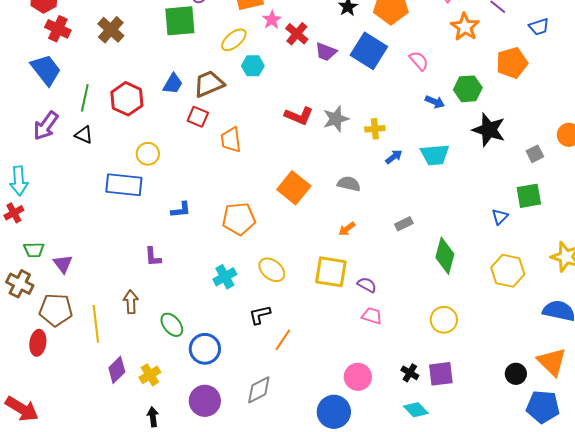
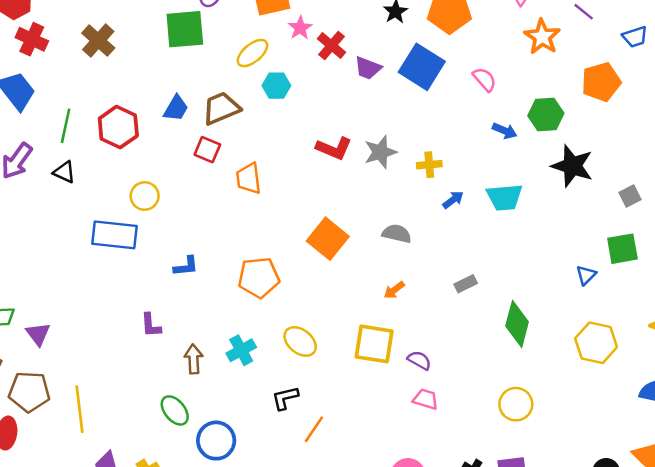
brown arrow: (131, 302) -> (194, 359), moved

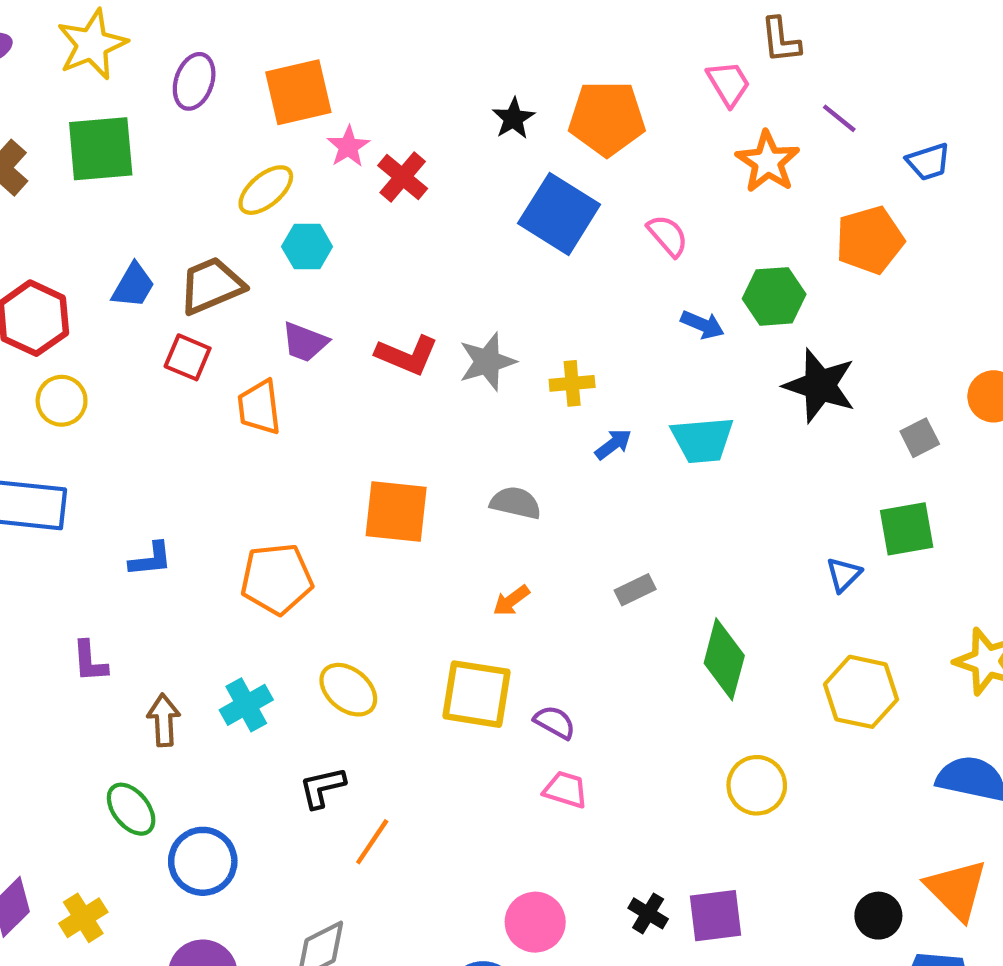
green square: (185, 29) -> (101, 149), moved
purple trapezoid: (368, 68) -> (305, 342), moved
yellow circle: (145, 196) -> (62, 401), moved
orange square: (328, 239) -> (396, 512), turned -33
yellow circle: (516, 404) -> (757, 785), moved

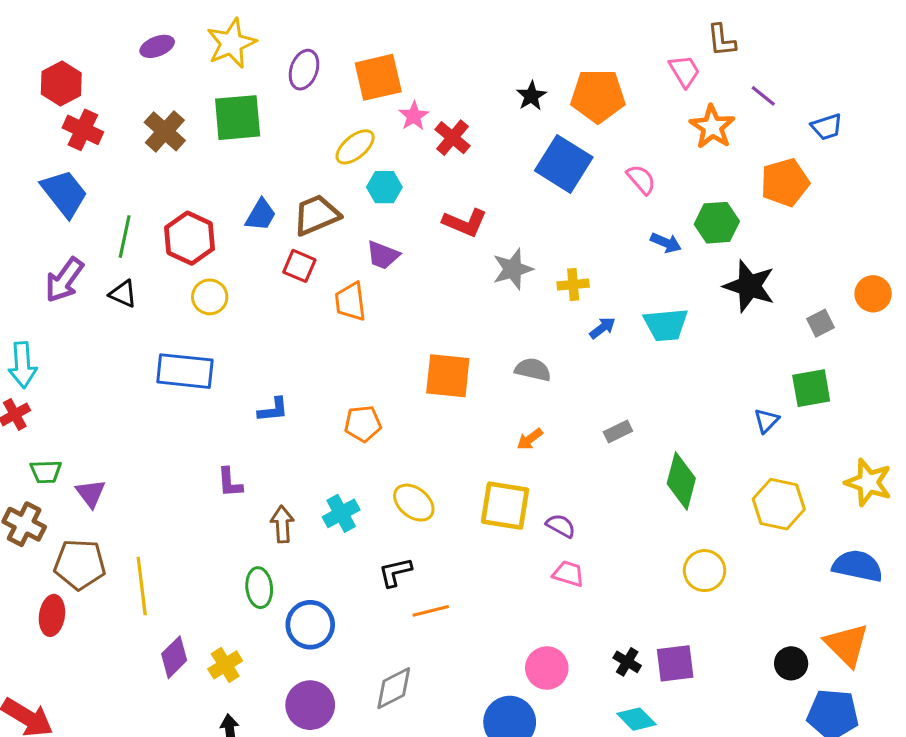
red L-shape: (407, 355) -> (465, 223), moved
orange pentagon: (277, 579) -> (363, 424), size x0.7
green ellipse: (131, 809) -> (259, 588), turned 33
orange line: (372, 842) -> (431, 611), turned 42

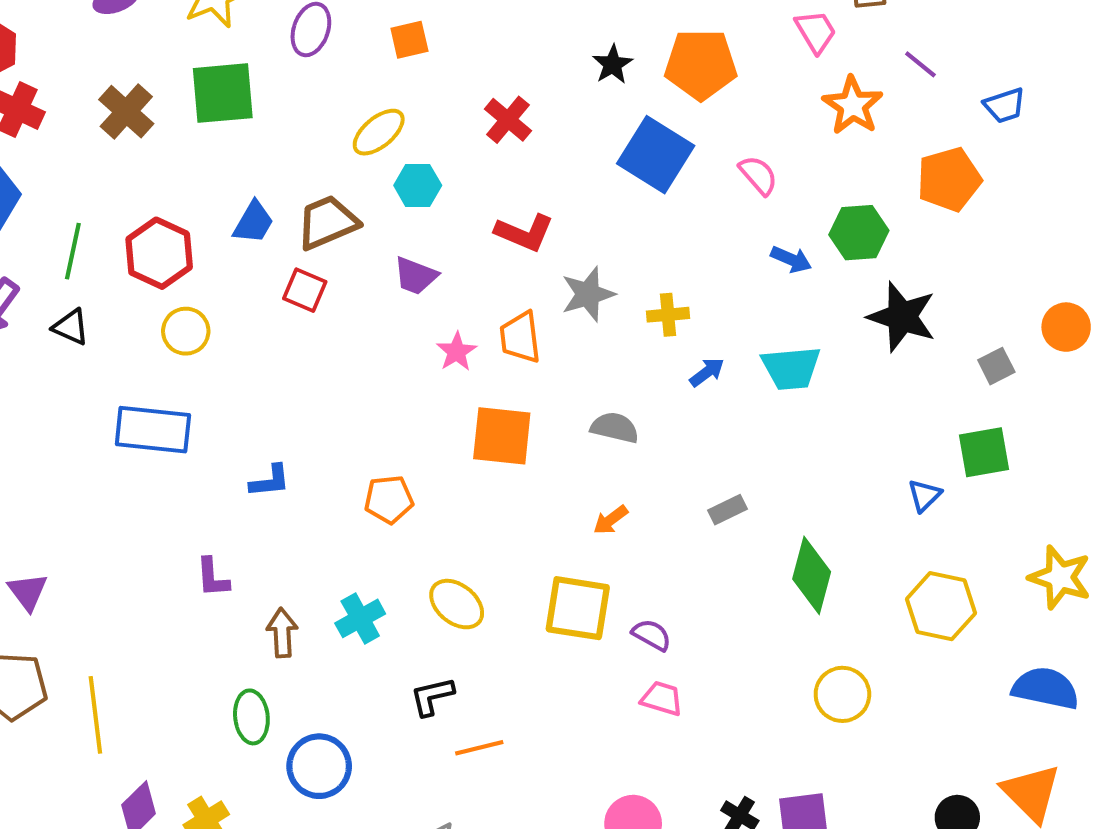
orange square: (378, 77) -> (409, 40), size x0.6
pink star: (414, 116) -> (457, 352), moved
orange trapezoid: (350, 302) -> (520, 337), moved

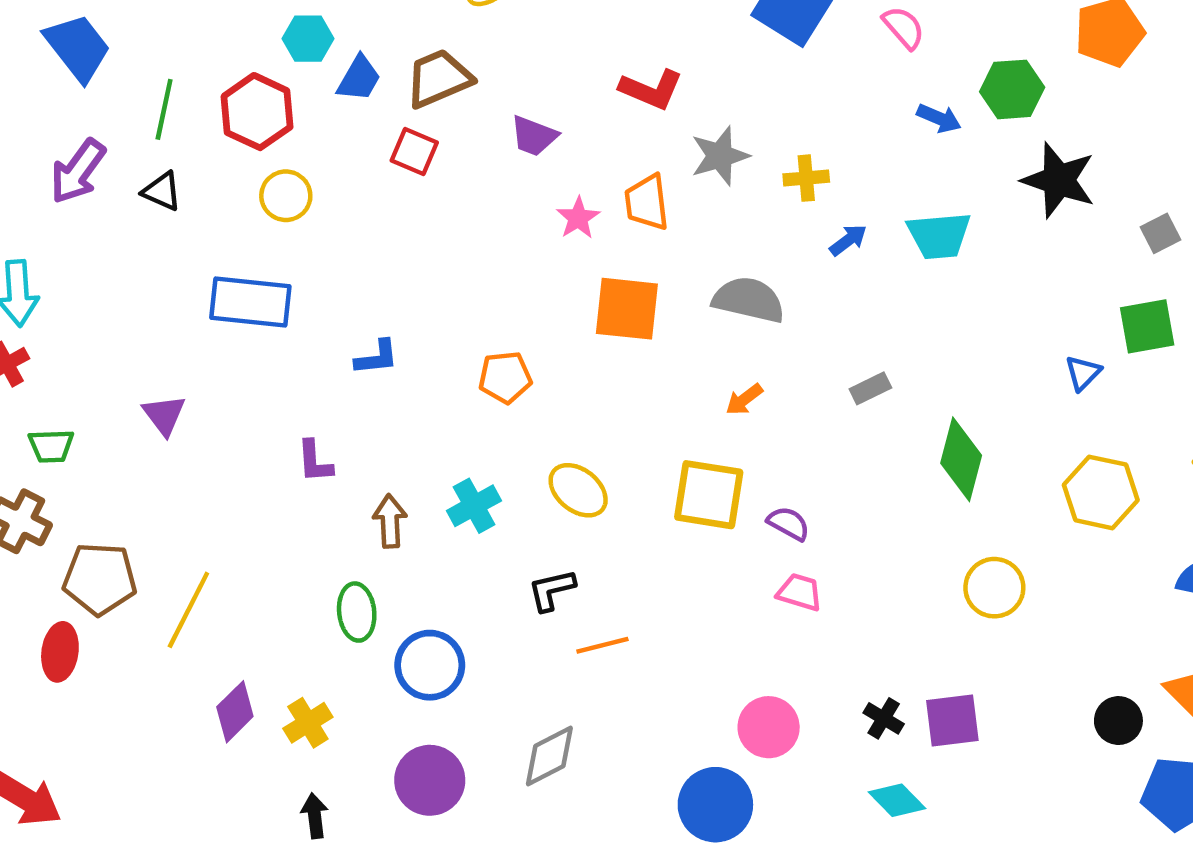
cyan hexagon: (418, 185) -> (308, 39), moved
gray semicircle: (615, 428) -> (749, 300), size x1.4
purple triangle: (28, 592) -> (164, 415), moved
yellow line: (95, 715) -> (188, 610), turned 34

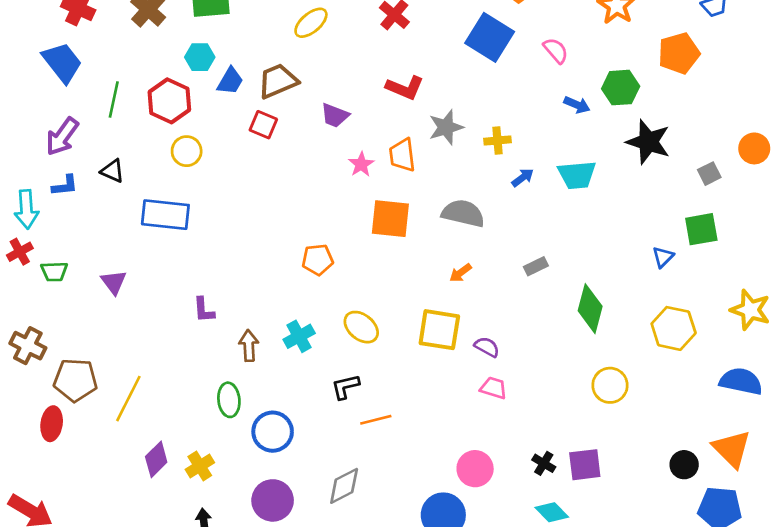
black triangle: (162, 191) -> (112, 171), moved
blue L-shape: (377, 357) -> (65, 185), moved
green trapezoid: (51, 446) -> (54, 272), moved

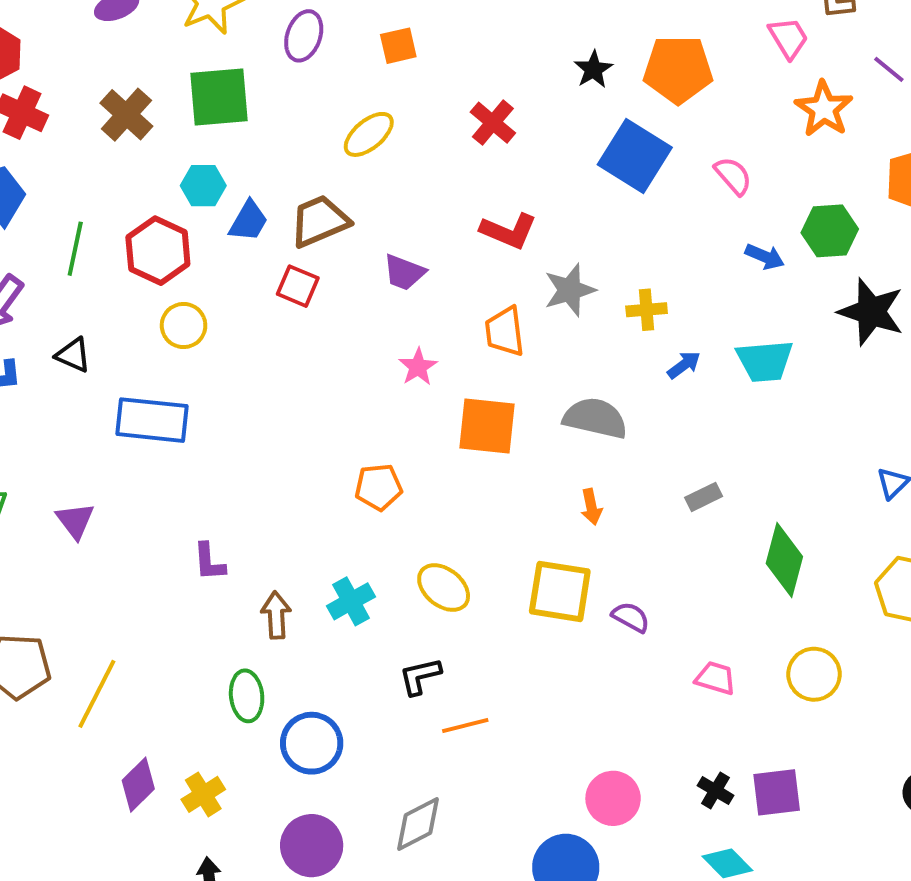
pink star: (361, 164) -> (418, 367), moved
orange arrow: (460, 273) -> (591, 507), turned -65
pink trapezoid: (494, 388) -> (715, 678), moved

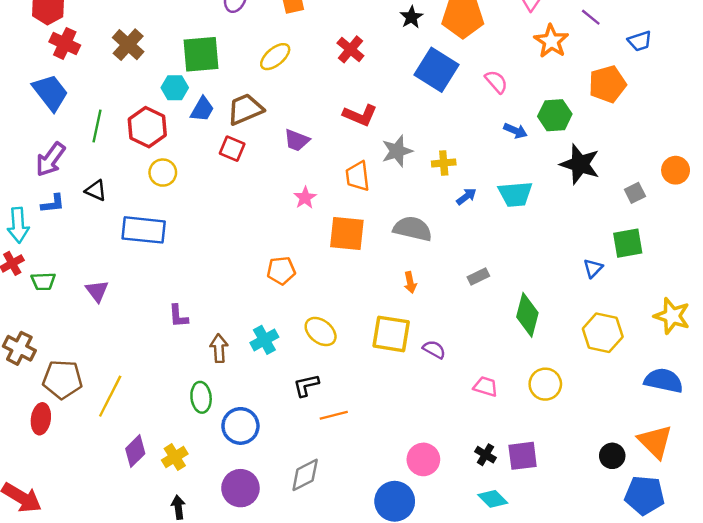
green square: (219, 97) -> (201, 54), moved

